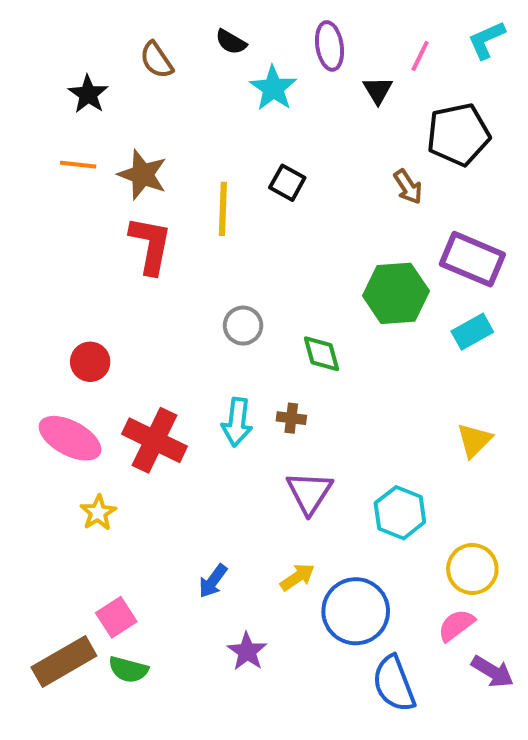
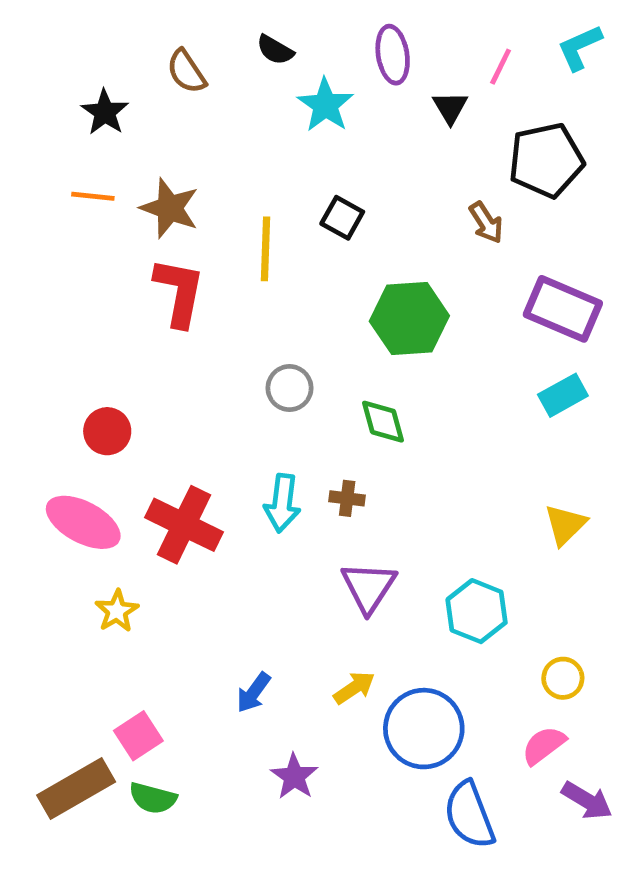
green hexagon: (396, 293) -> (409, 318), moved
yellow circle: (472, 569) -> (563, 678), size x0.7

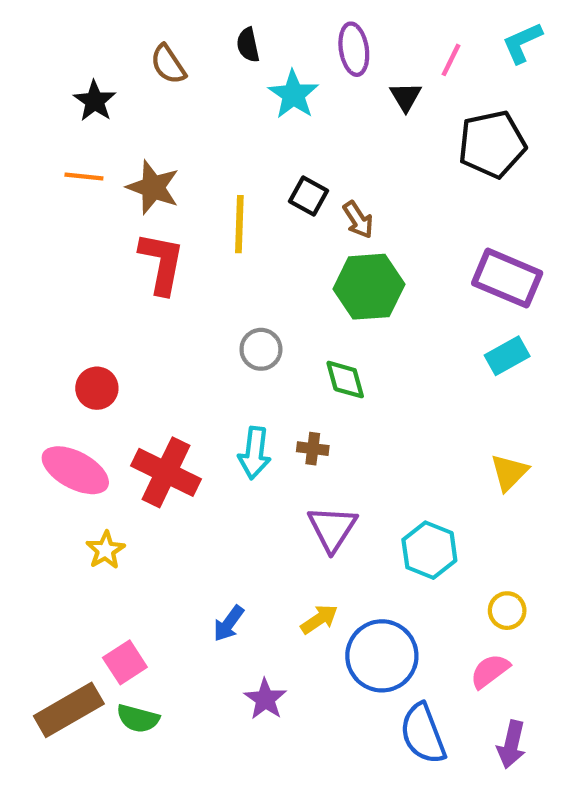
black semicircle: (275, 50) -> (248, 45), turned 48
brown arrow: (486, 223) -> (358, 220), moved
purple arrow: (587, 801) -> (511, 744), moved, turned 72

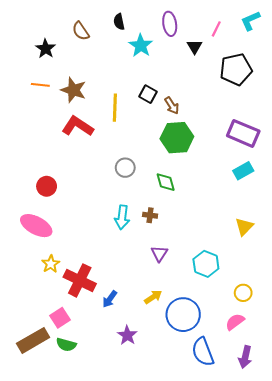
red L-shape: (162, 263) -> (78, 126), turned -68
red cross: (166, 472) -> (80, 280), moved
purple triangle: (332, 529) -> (159, 254), size x0.7

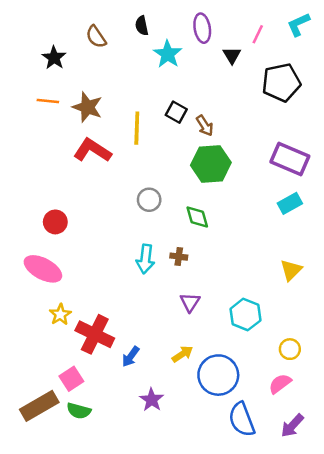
purple arrow: (245, 357) -> (292, 426), turned 30

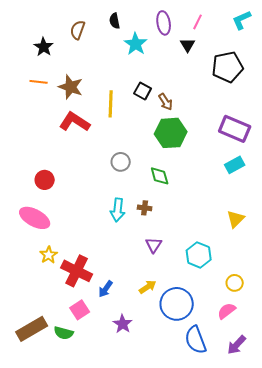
pink line: (258, 34) -> (198, 22), moved
brown semicircle: (96, 37) -> (78, 30), turned 54
pink square: (71, 379) -> (80, 310), moved

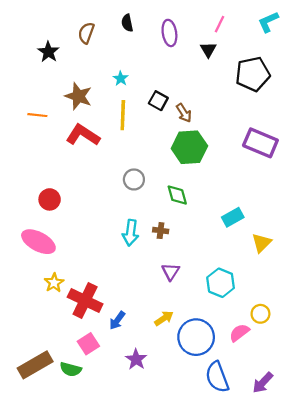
purple ellipse: (164, 23) -> (169, 33), moved
cyan star: (136, 44) -> (121, 78), moved, size x0.6
orange line: (39, 82) -> (37, 115), moved
cyan rectangle: (235, 165) -> (233, 217), moved
pink semicircle: (227, 311) -> (239, 333), moved

